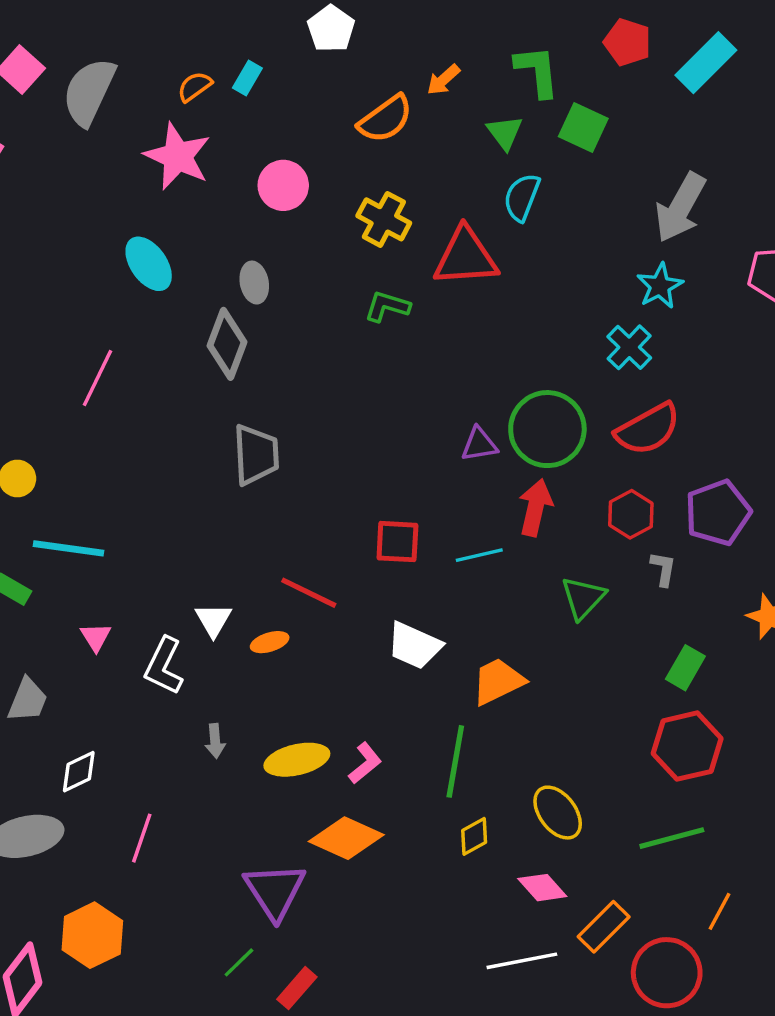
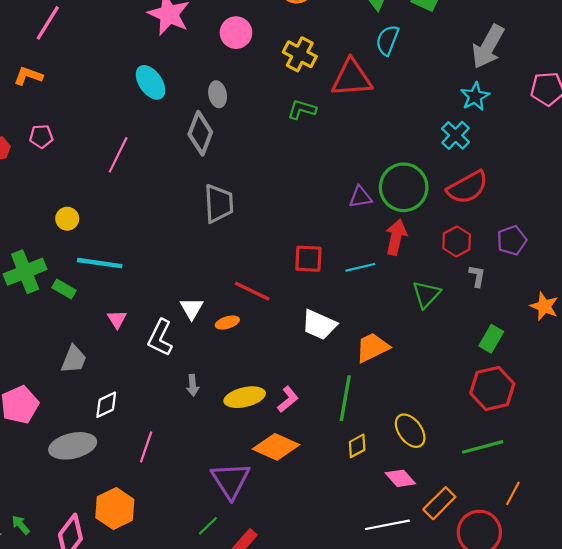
purple pentagon: (718, 513) -> (512, 240), size x0.7

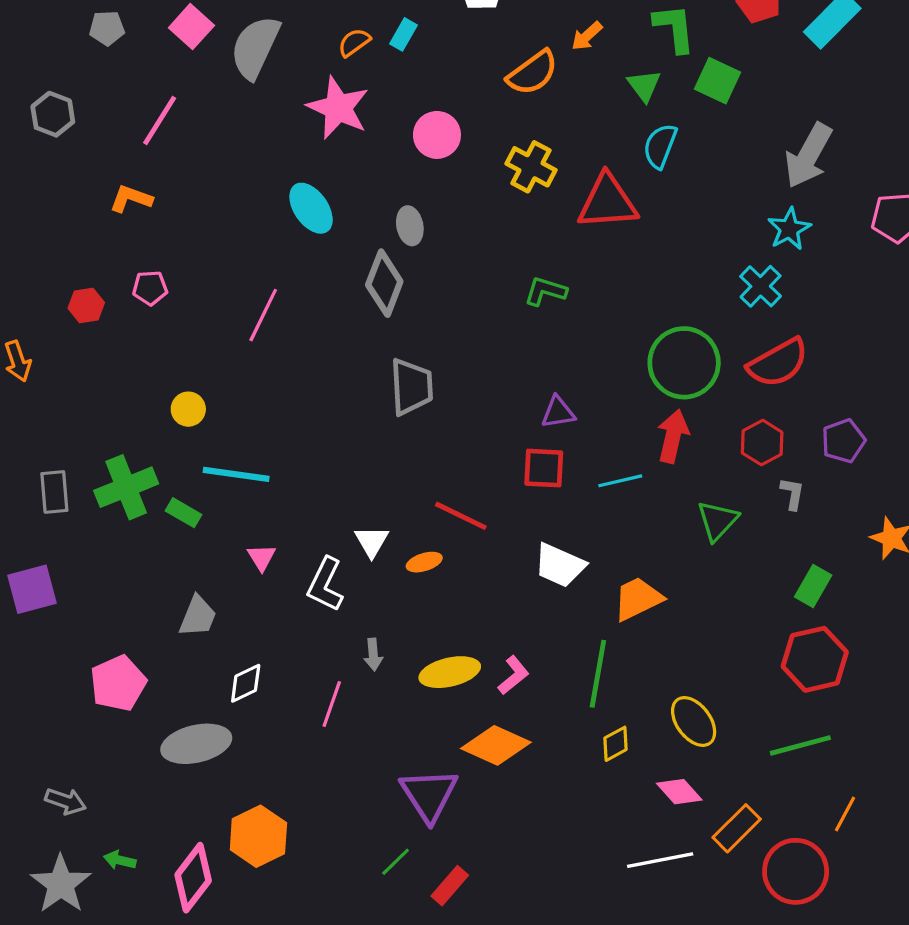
green L-shape: (302, 109) -> (545, 291), moved
purple triangle: (360, 197) -> (558, 412), moved
pink line: (146, 447) -> (332, 704), moved
green arrow: (21, 525) -> (120, 860), turned -36

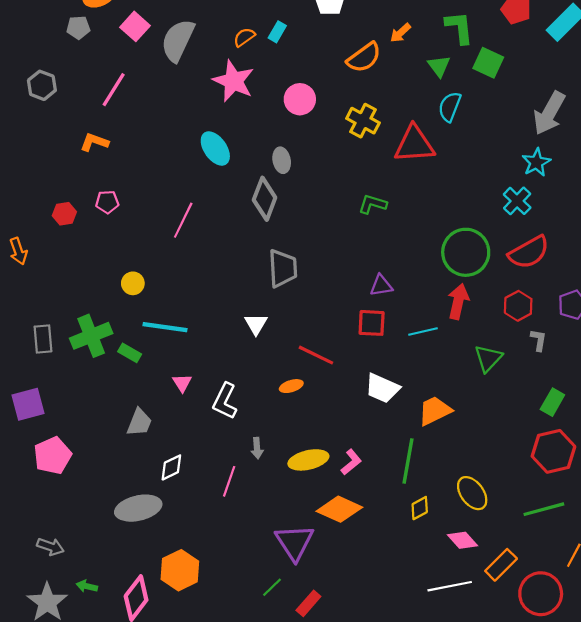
white triangle: (372, 541) -> (256, 324), moved
pink pentagon: (118, 683) -> (53, 456), moved

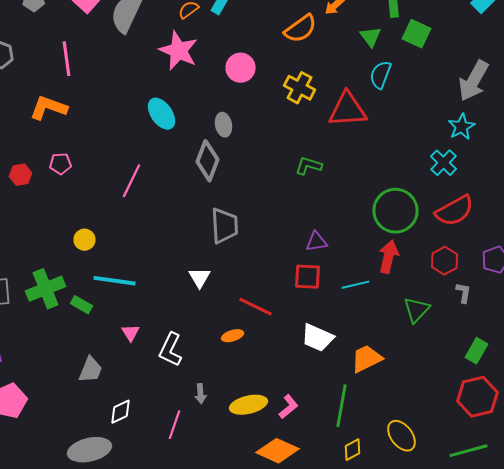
pink line: (114, 90) -> (66, 59), turned -40
orange L-shape: (94, 142) -> (48, 108), size x1.4

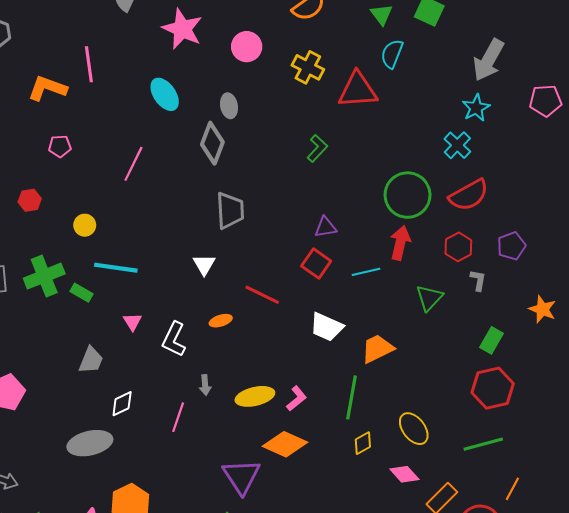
pink line: (66, 59) -> (89, 64), moved
green L-shape: (308, 166) -> (317, 148), turned 116
red hexagon: (20, 175) -> (30, 200), moved
red square: (308, 277) -> (316, 264), turned 32
orange ellipse: (232, 336) -> (221, 321), moved

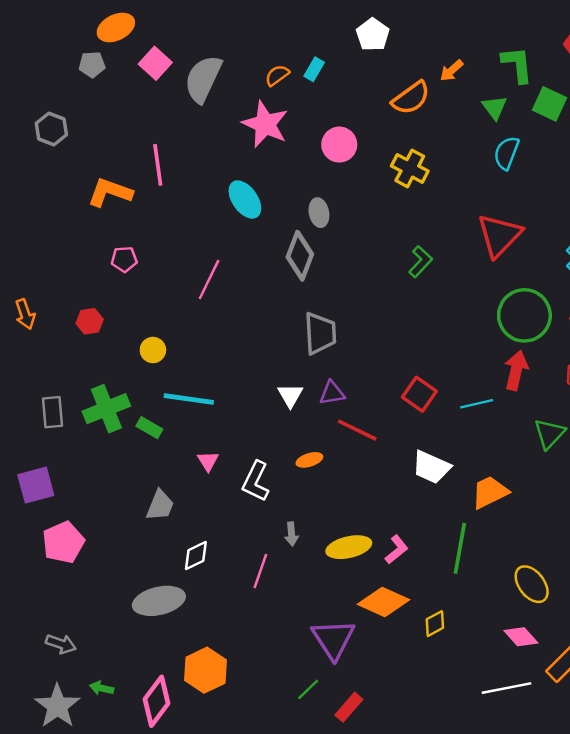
red triangle: (358, 90) -> (499, 235), moved, turned -42
purple triangle: (326, 227) -> (332, 393), moved
yellow diamond: (363, 443) -> (435, 624), moved

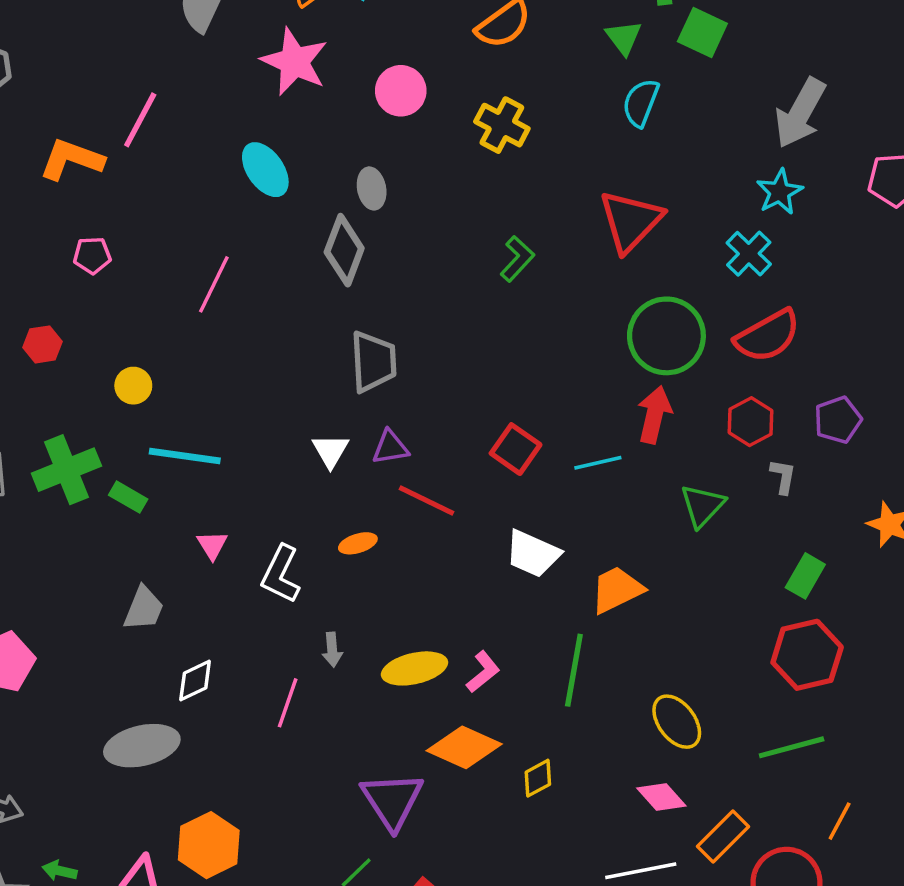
pink line: (158, 165) -> (140, 120), turned 36

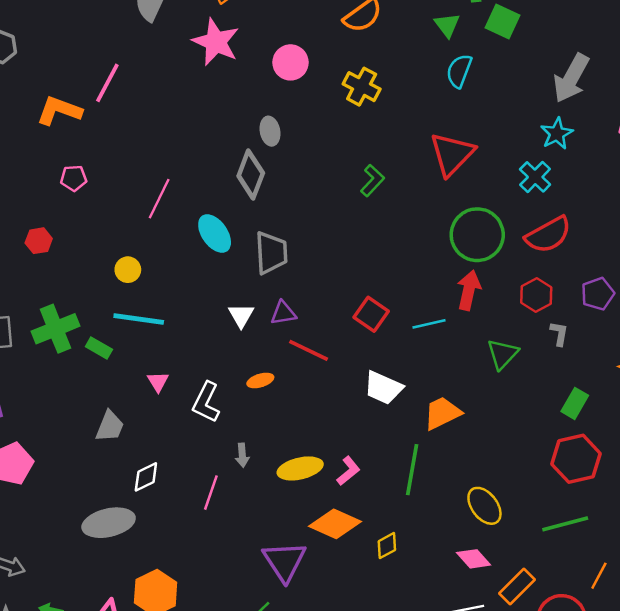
cyan ellipse: (265, 170) -> (215, 234), moved
yellow circle: (133, 386) -> (128, 270), moved

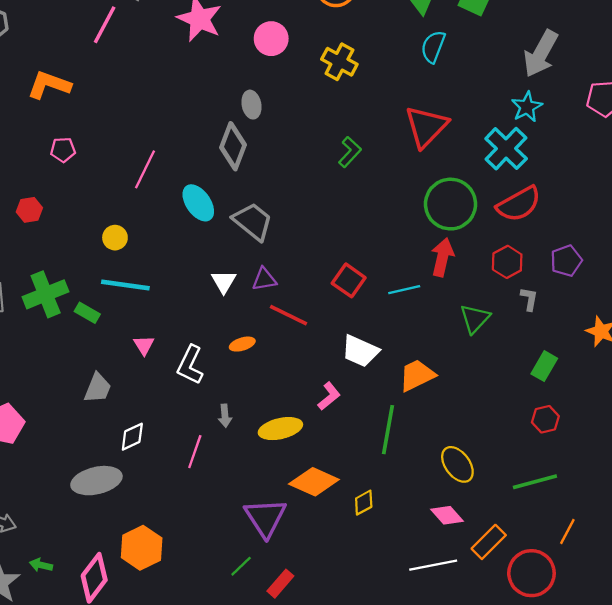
pink line: (107, 83) -> (105, 25), moved
cyan cross: (535, 177) -> (506, 149), size x1.4
gray trapezoid: (271, 253) -> (253, 221), turned -48
red hexagon: (576, 459) -> (545, 419), size x0.6
pink L-shape: (348, 471) -> (329, 396), moved

